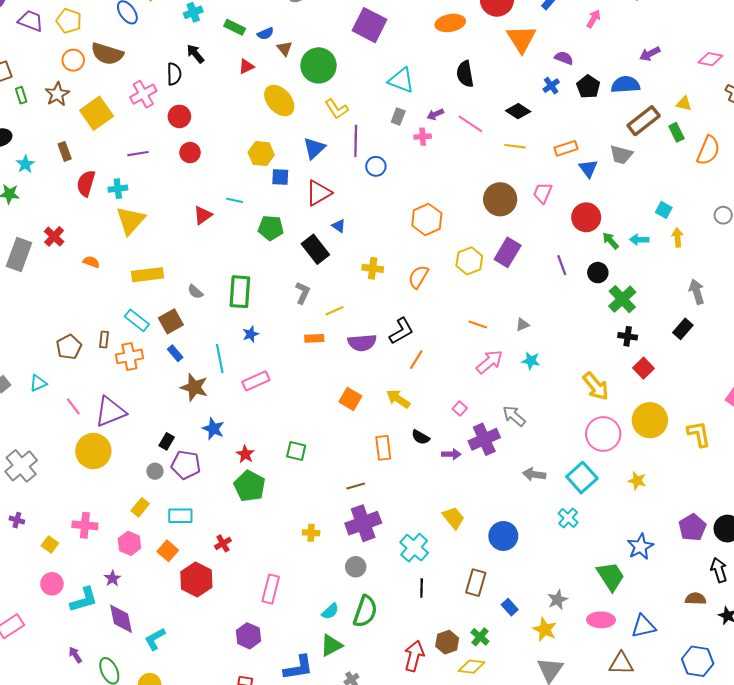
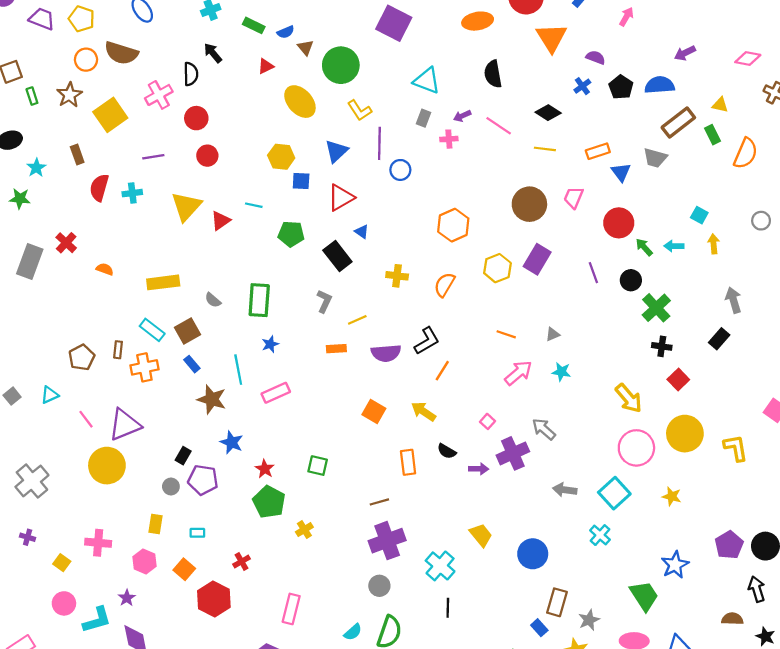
yellow triangle: (131, 221) -> (186, 206), moved
yellow rectangle: (140, 507) -> (155, 524), turned -30
cyan rectangle: (180, 516) -> (197, 533), size x0.6
yellow cross: (311, 533) -> (304, 530), moved, turned -35
brown rectangle: (476, 583) -> (557, 602), moved

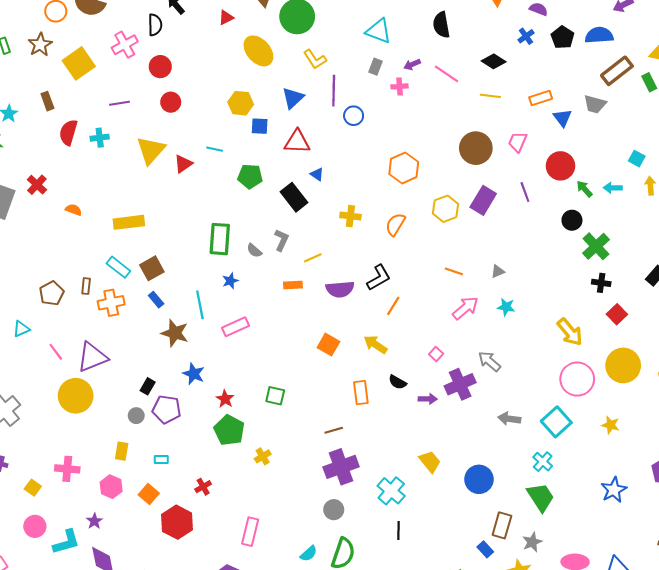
red triangle: (341, 198) -> (297, 142), turned 32
purple line: (593, 273) -> (525, 192), moved
gray semicircle: (213, 300) -> (254, 251), moved
green trapezoid: (644, 596) -> (541, 497), moved

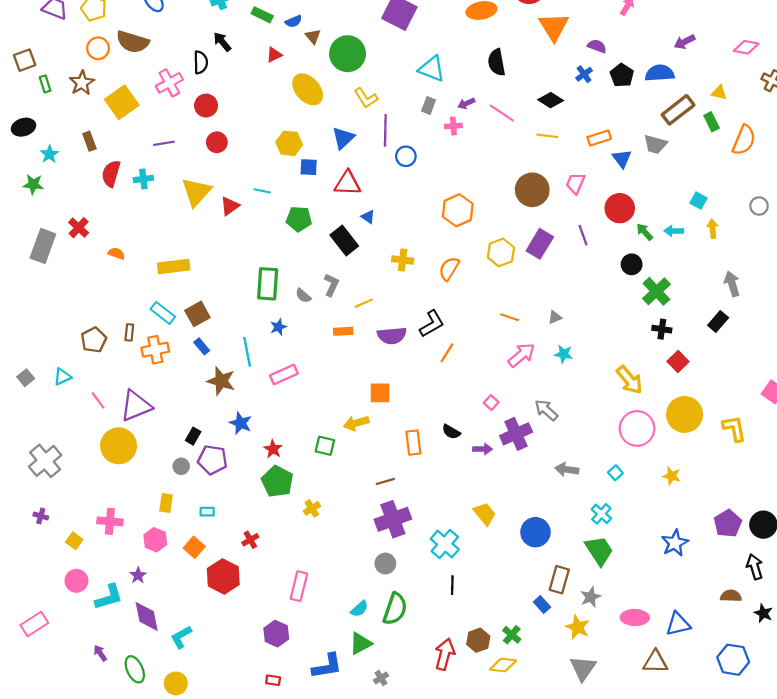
orange square: (328, 345) -> (380, 393), turned -30
yellow arrow: (376, 345) -> (356, 423), moved, turned -50
cyan square: (556, 422) -> (615, 473), size x0.5

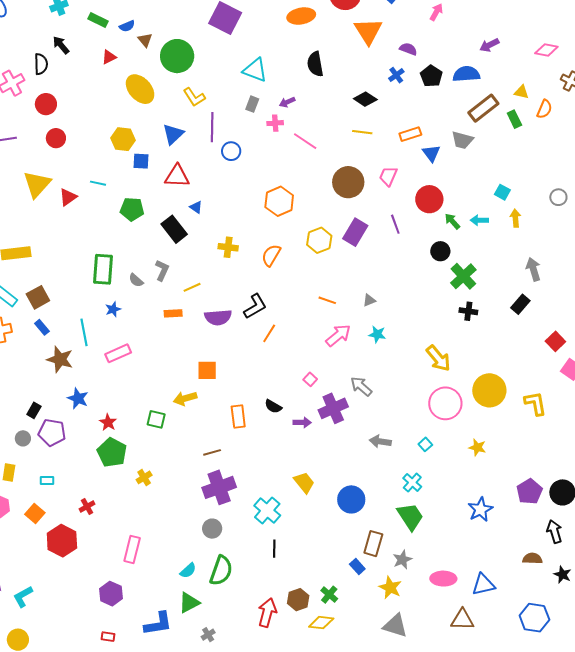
pink line: (502, 113) -> (305, 141), moved
orange semicircle: (744, 140) -> (544, 109), moved, size x0.7
red square: (678, 362) -> (555, 341), moved
gray triangle: (583, 668) -> (395, 626), turned -48

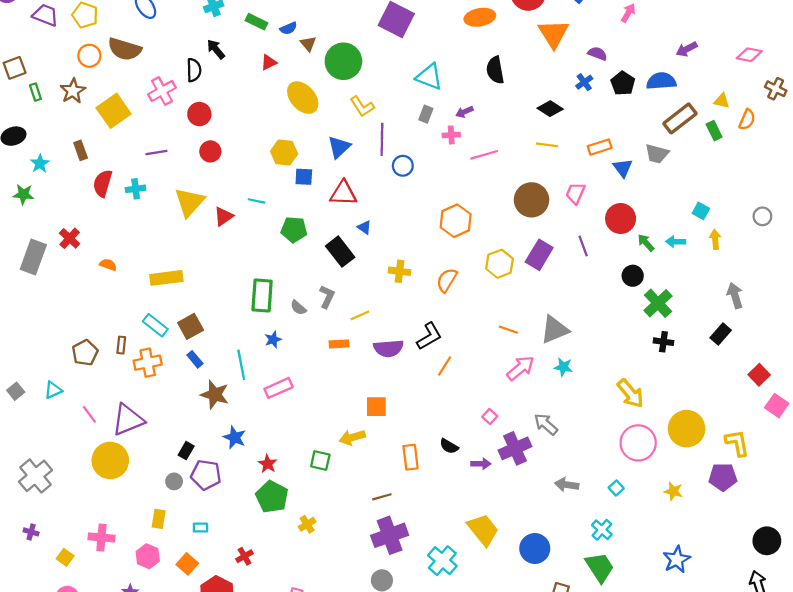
pink line: (305, 141) -> (484, 155), turned -50
gray triangle: (369, 300) -> (555, 330), size x2.0
yellow trapezoid: (304, 482) -> (483, 530), size x1.4
purple pentagon: (529, 491) -> (723, 477), moved, turned 30

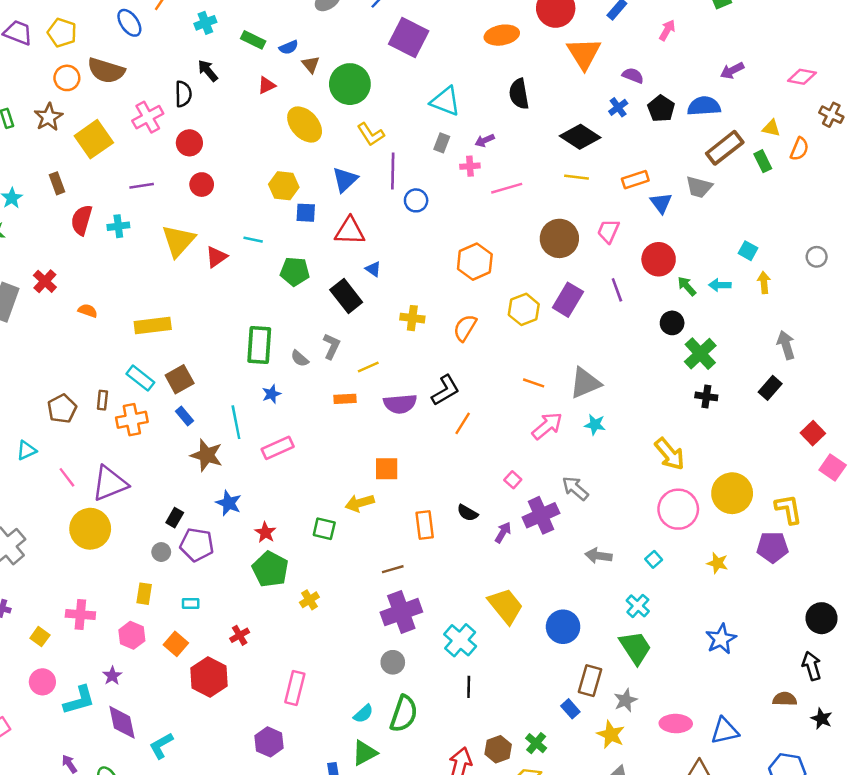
black diamond: (550, 109) -> (580, 137), size x1.4
purple arrow: (481, 464) -> (503, 532), turned -60

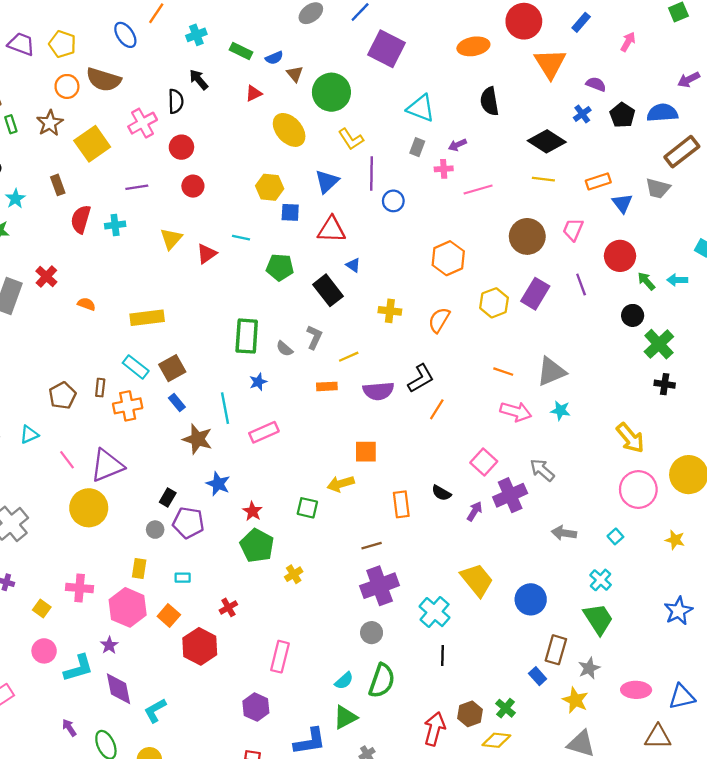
yellow triangle: (178, 241) -> (171, 239), size x0.7
pink arrow: (547, 426) -> (516, 412), turned 56
pink square: (513, 480) -> (484, 462), size x1.6
pink hexagon: (132, 635) -> (128, 607), size x1.5

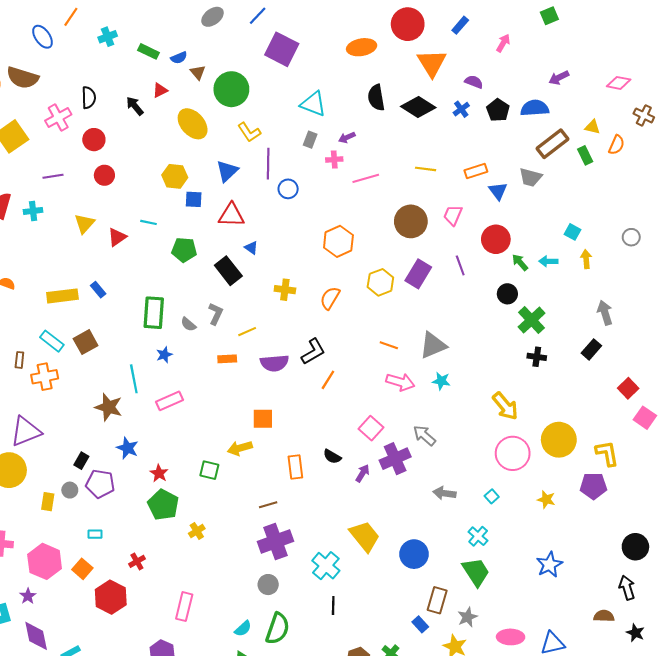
black arrow: (199, 80) -> (135, 106), moved
black diamond: (547, 141) -> (418, 107), moved
blue rectangle: (177, 402) -> (98, 290), moved
yellow rectangle: (139, 568) -> (48, 502), moved

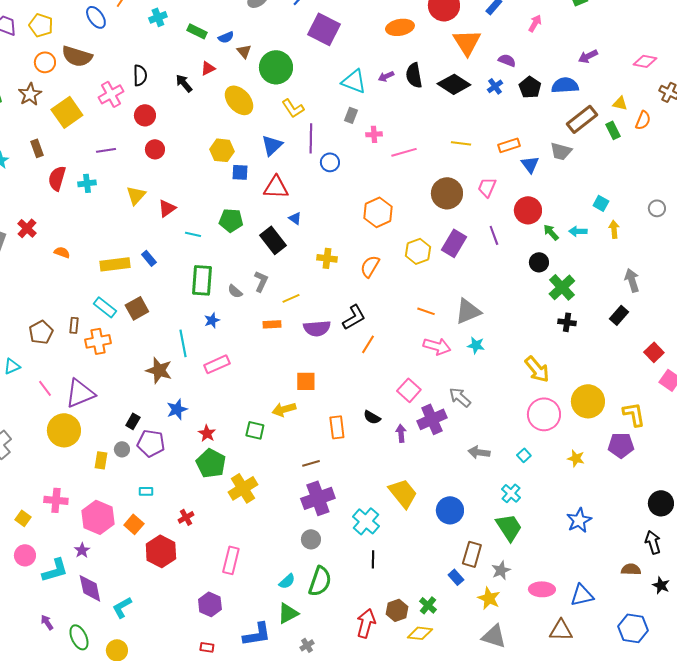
purple arrow: (347, 137) -> (386, 76), moved
cyan line: (148, 222) -> (193, 234), moved
blue star: (128, 448) -> (177, 409), turned 30
purple arrow: (363, 473) -> (401, 433), turned -36
yellow cross: (197, 531) -> (243, 488), size x1.8

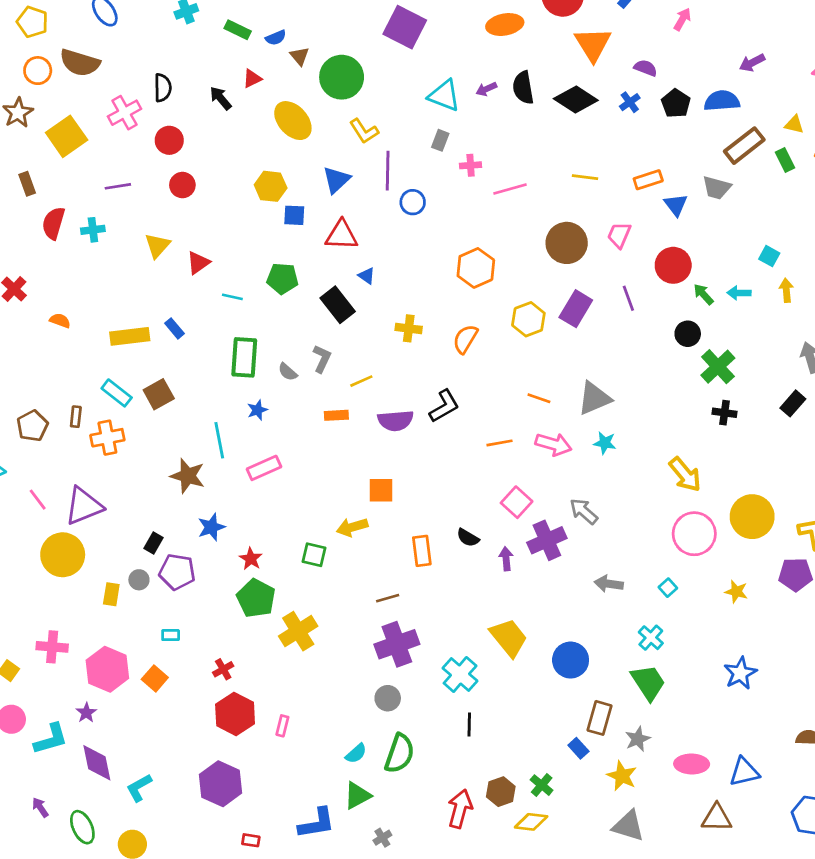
orange line: (368, 344) -> (500, 443), moved, turned 48
red hexagon: (161, 551) -> (235, 714), moved
pink rectangle: (231, 560) -> (282, 726), size x0.6
purple hexagon: (210, 604) -> (221, 784), moved, size x1.4

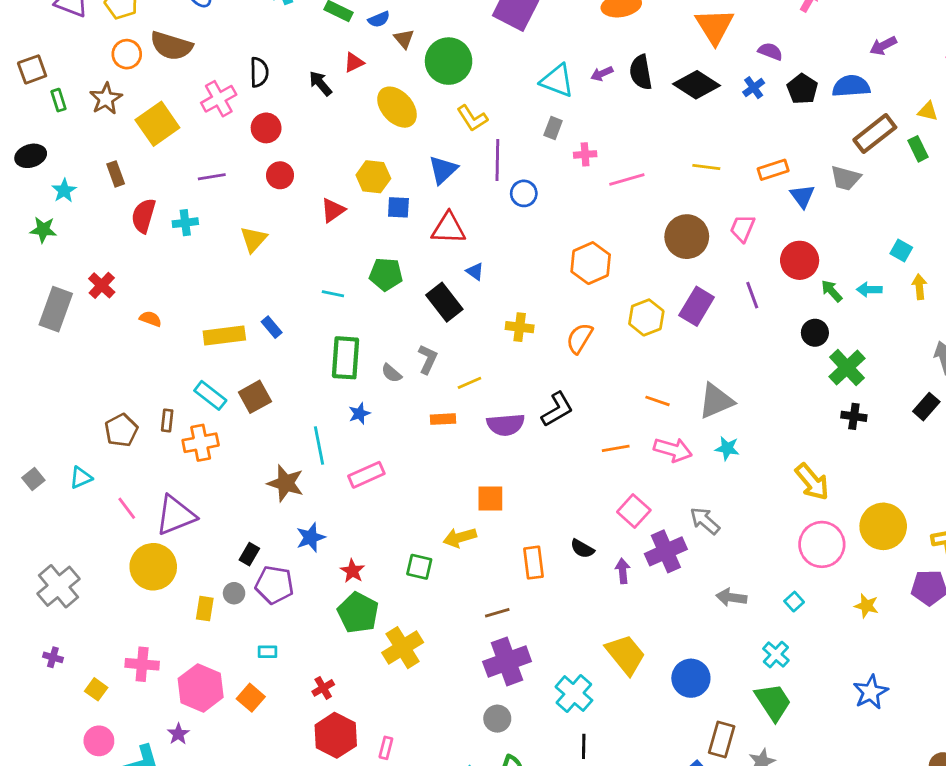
red triangle: (198, 263) -> (333, 210), moved

